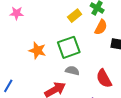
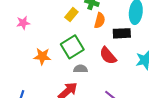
pink star: (17, 13) -> (23, 23), moved
red semicircle: (104, 78) -> (108, 56), moved

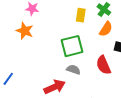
yellow rectangle: (71, 15) -> (81, 15), turned -48
orange star: (42, 56) -> (25, 31), moved

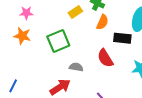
yellow rectangle: (81, 15) -> (75, 12), turned 56
green square: (72, 46) -> (58, 41), moved

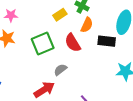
red semicircle: (105, 58) -> (73, 43), moved
gray semicircle: (76, 67) -> (60, 70), turned -48

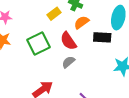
orange semicircle: (87, 25) -> (81, 22), turned -147
gray semicircle: (60, 70) -> (68, 62), moved

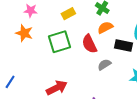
yellow rectangle: (54, 14) -> (68, 14), moved
gray semicircle: (68, 62) -> (104, 65), moved

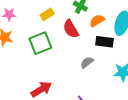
orange semicircle: (105, 27) -> (97, 21), moved
red semicircle: (89, 44) -> (71, 29), moved

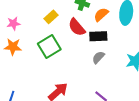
black rectangle: (104, 42) -> (98, 36), moved

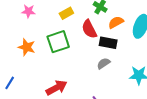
orange star: (13, 47) -> (27, 47), moved

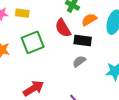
yellow rectangle: (66, 13) -> (22, 13), moved, turned 40

